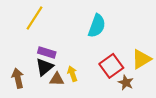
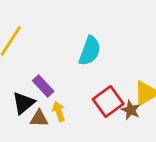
purple rectangle: (47, 53) -> (43, 86), moved, turned 30
brown star: (126, 83) -> (131, 110), moved

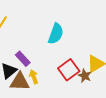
brown triangle: (39, 118) -> (20, 82), size x1.5

